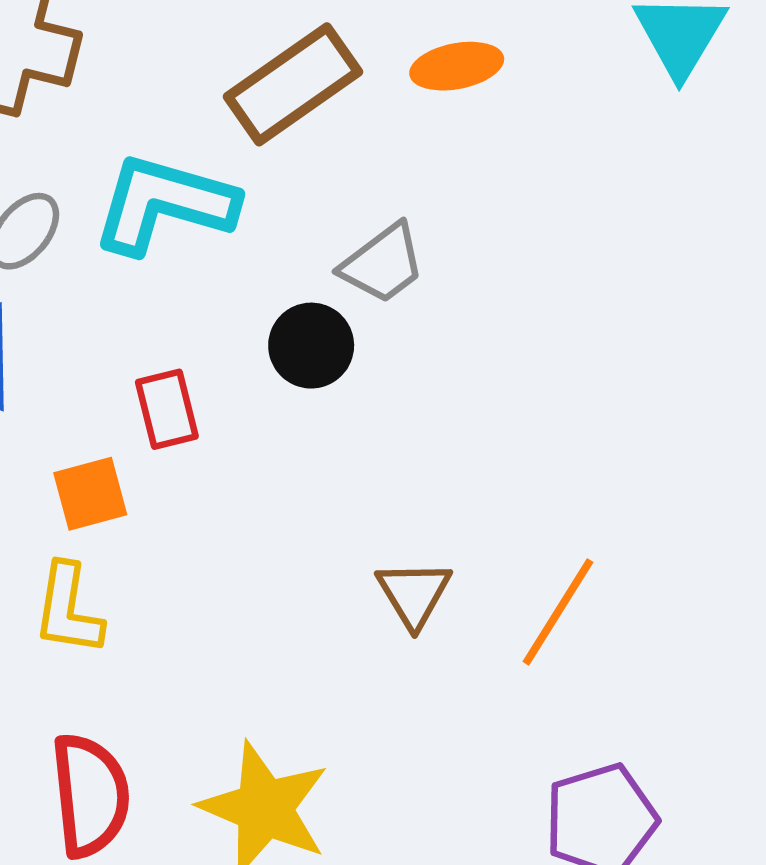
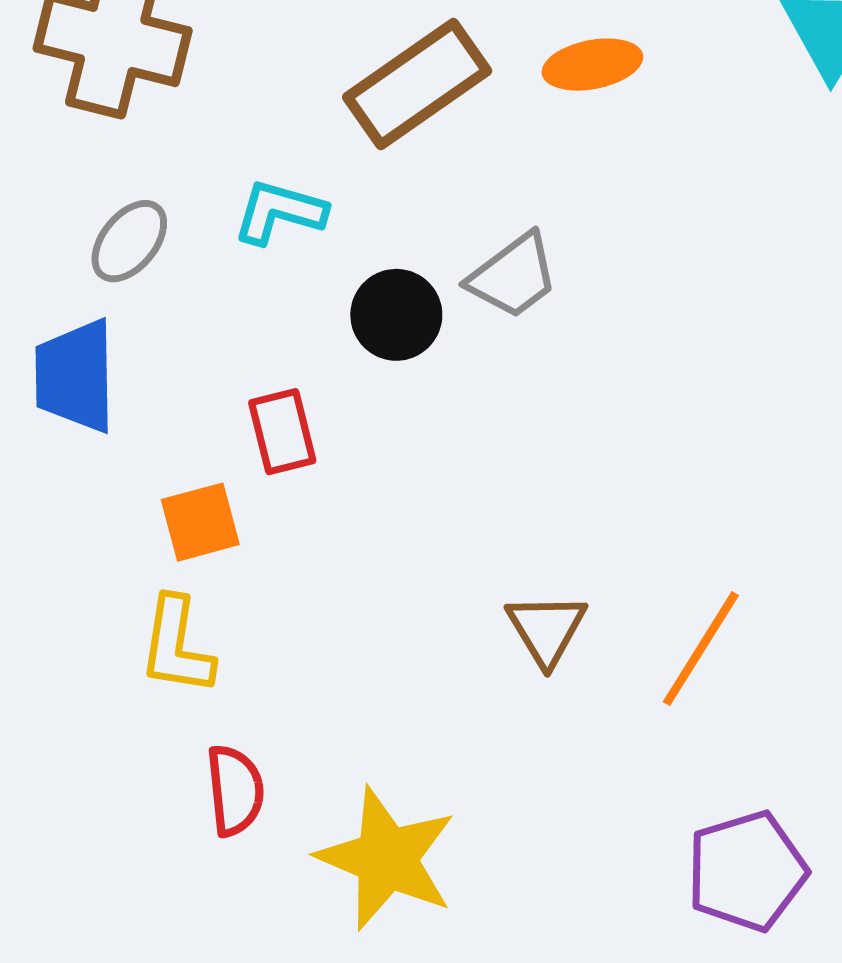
cyan L-shape: (164, 204) -> (280, 212), size x0.6
black circle: (311, 346) -> (396, 315), moved
red semicircle: (90, 795) -> (235, 790), moved, size x0.7

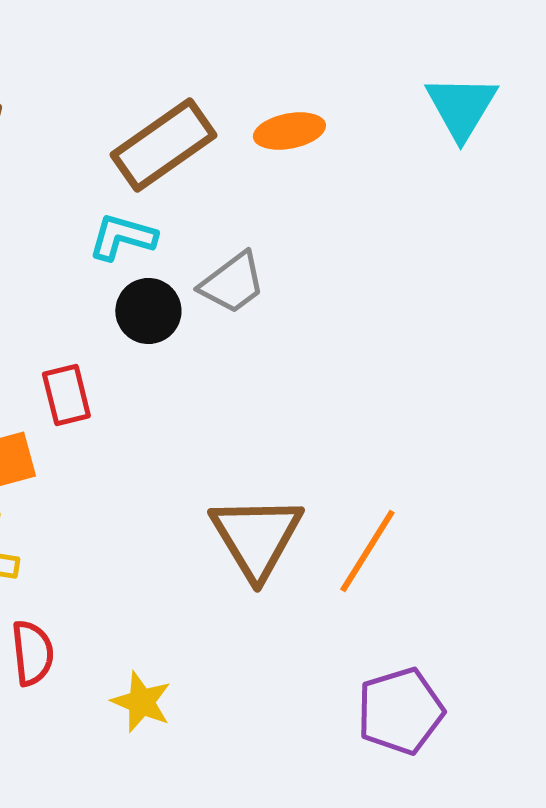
cyan L-shape: (280, 212) -> (122, 237), moved
brown triangle: (547, 629) -> (256, 537), size x1.6
yellow star: (387, 859) -> (141, 702), size x0.6

